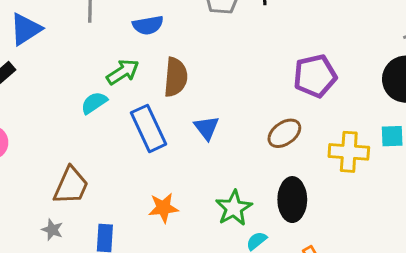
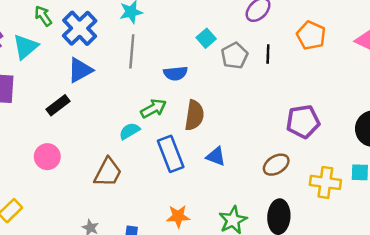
blue triangle: (207, 128) -> (216, 156), turned -35
brown trapezoid: (71, 186) -> (108, 172), moved

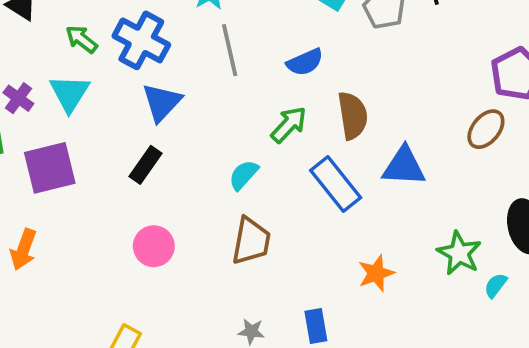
cyan semicircle: (130, 131) -> (244, 175), moved
blue triangle: (216, 156) -> (404, 166), size x1.4
brown ellipse: (276, 165) -> (486, 129), moved

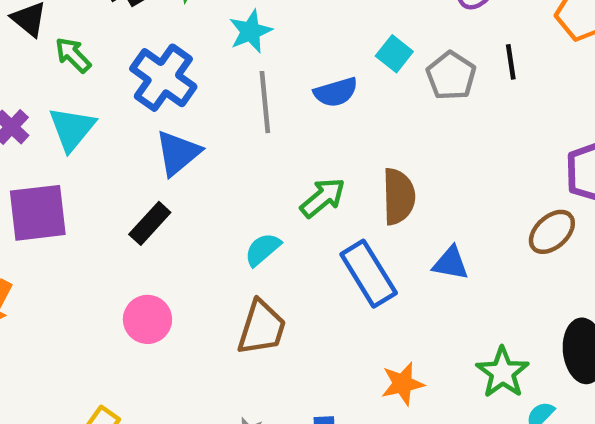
green arrow: (81, 39) -> (73, 55), moved
blue semicircle: (305, 62) -> (336, 92), moved
blue triangle: (404, 166) -> (451, 263), size x0.7

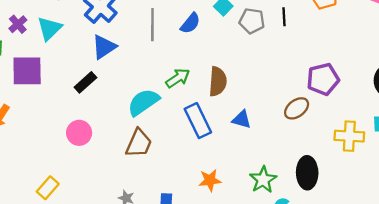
gray pentagon: (451, 76) -> (252, 21), turned -30
blue semicircle: (336, 92) -> (190, 23), turned -40
cyan semicircle: (263, 249) -> (143, 102), size x1.6

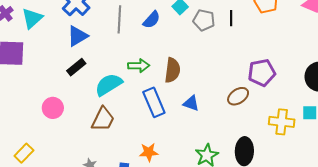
green arrow: (178, 78) -> (139, 66), turned 30
black rectangle: (85, 82) -> (76, 67), moved
orange star: (210, 180) -> (149, 152), moved

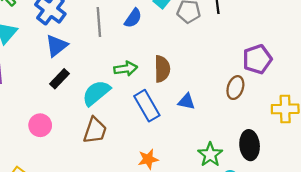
brown ellipse: (238, 96) -> (235, 88), turned -30

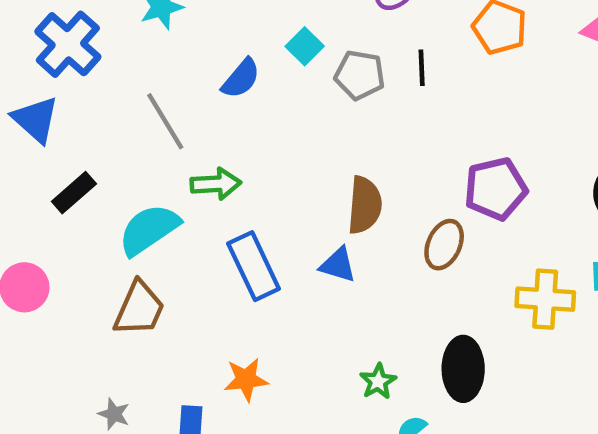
gray line: (99, 22) -> (165, 121), moved, turned -32
blue triangle: (57, 46) -> (36, 120), moved, turned -45
brown semicircle: (162, 69) -> (365, 205), moved
green star: (210, 155) -> (378, 381), size x0.7

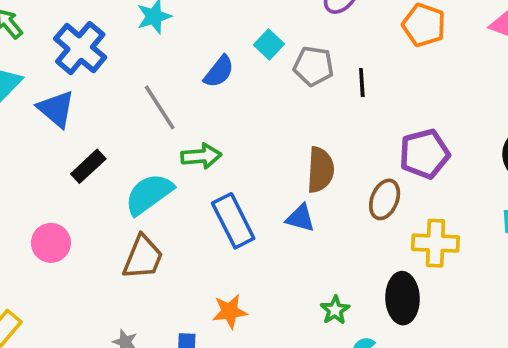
black line: (422, 68) -> (362, 82), moved
yellow cross: (545, 299) -> (435, 243), moved

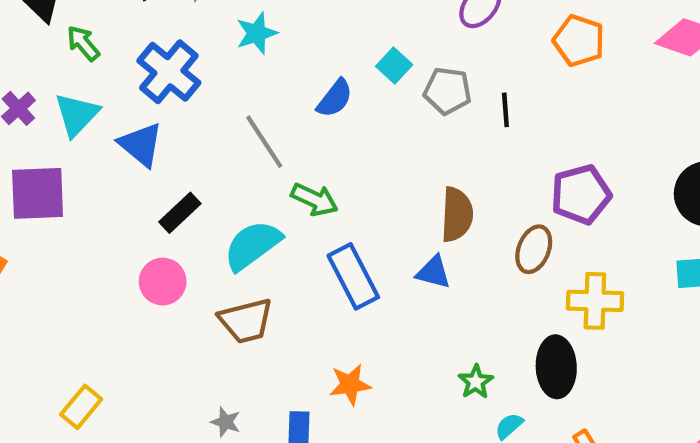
green arrow: (201, 156) -> (314, 199), turned 30
pink circle: (51, 243) -> (163, 282), moved
brown trapezoid: (143, 257) -> (246, 321), turned 54

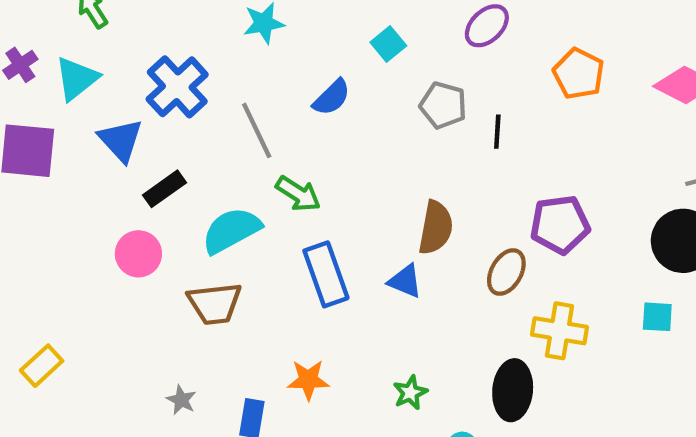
cyan square: (394, 65) -> (388, 44), moved
blue cross: (169, 72) -> (177, 87), moved
blue triangle: (141, 145) -> (121, 140), moved
green star: (476, 382) -> (410, 393), moved

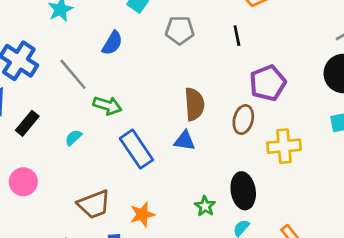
black line: (497, 132) -> (237, 36), moved
cyan semicircle: (231, 230) -> (73, 138), size x0.5
pink circle: (138, 254) -> (23, 182), moved
brown trapezoid: (215, 303) -> (94, 204), moved
black ellipse: (513, 390) -> (243, 191), moved

